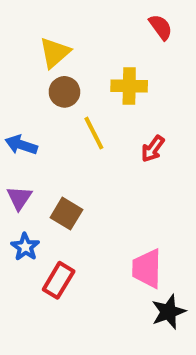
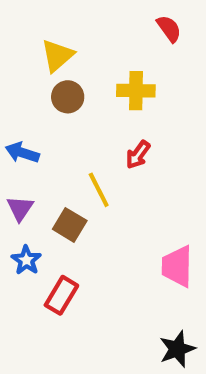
yellow line: (94, 133) -> (99, 190), moved
red arrow: (153, 149) -> (138, 155), moved
pink trapezoid: (147, 269) -> (177, 266), moved
black star: (168, 312) -> (177, 349), moved

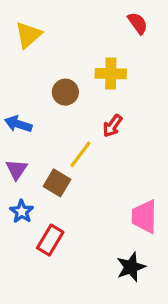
yellow triangle: (57, 55) -> (28, 35), moved
brown circle: (68, 97) -> (65, 92), moved
yellow line: (99, 190) -> (80, 154), turned 64
black star: (177, 349) -> (131, 267), moved

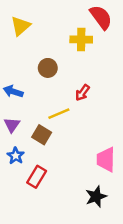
red semicircle: (138, 23) -> (101, 17), size x1.5
yellow cross: (111, 74) -> (81, 39), moved
yellow line: (80, 154) -> (59, 114), turned 30

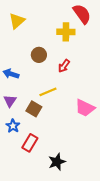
red arrow: (82, 93) -> (64, 66), moved
pink trapezoid: (106, 159) -> (85, 108), moved, turned -65
black star: (96, 197) -> (57, 162), moved

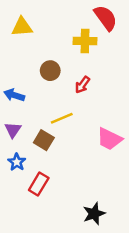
yellow triangle: (17, 21) -> (22, 27), turned 36
black star: (57, 162) -> (94, 214), moved

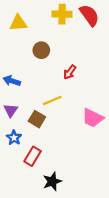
yellow cross: (85, 41) -> (62, 14), moved
brown circle: (50, 71) -> (41, 50), moved
black star: (94, 214) -> (52, 181), moved

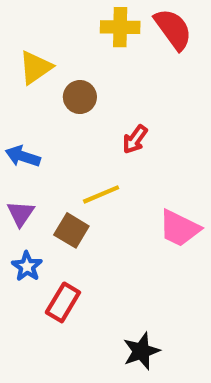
yellow triangle: (18, 23) -> (35, 67), moved, turned -30
black star: (52, 181) -> (141, 351), moved

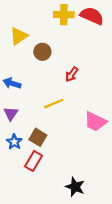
red semicircle: (173, 29) -> (92, 16), turned -30
brown square: (71, 230) -> (38, 137), moved
black star: (141, 351) -> (75, 187), turned -30

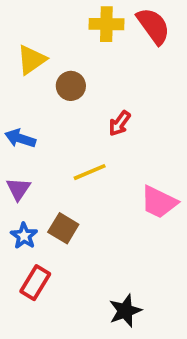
red semicircle: (92, 16) -> (153, 26), turned 30
red rectangle: (33, 161) -> (35, 283), moved
black star: (75, 187) -> (125, 311), turned 30

